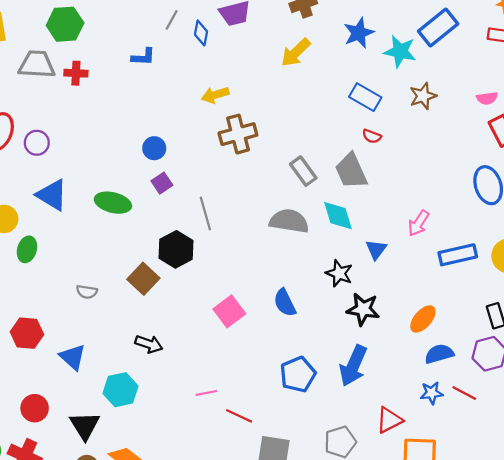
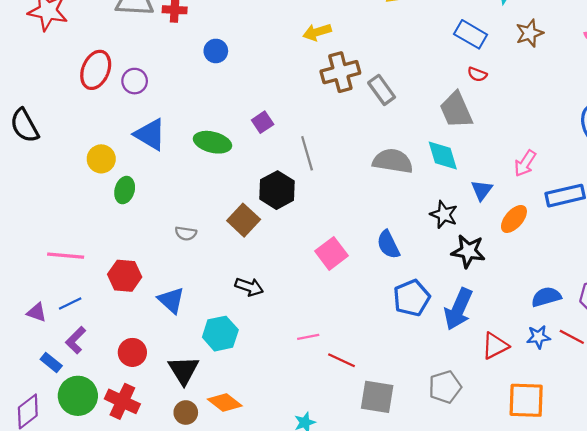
blue circle: (154, 148) -> (216, 51), moved
gray rectangle: (303, 171) -> (382, 90), moved
orange ellipse: (423, 319) -> (514, 219), moved
blue pentagon: (298, 374) -> (412, 298), moved
red triangle: (389, 420) -> (495, 346), moved

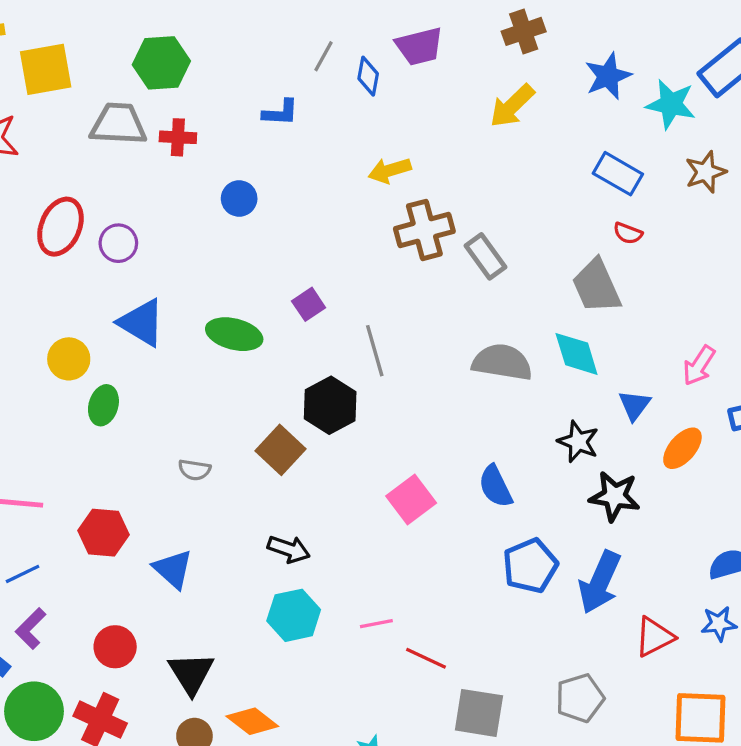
cyan hexagon: (220, 334) -> (294, 615), moved

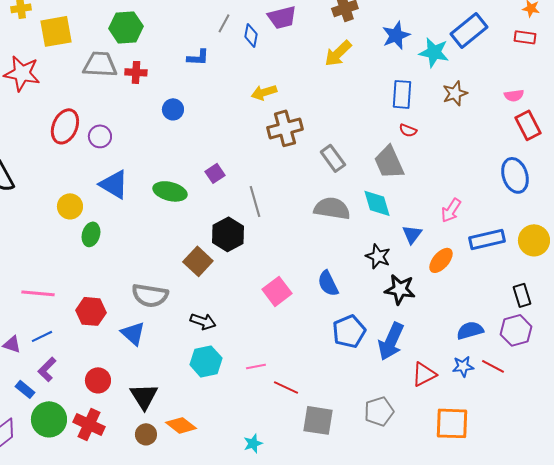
blue rectangle: (618, 174) -> (402, 94), turned 64
gray rectangle: (486, 256) -> (333, 158), moved
gray semicircle: (194, 470) -> (150, 295), moved, size x1.8

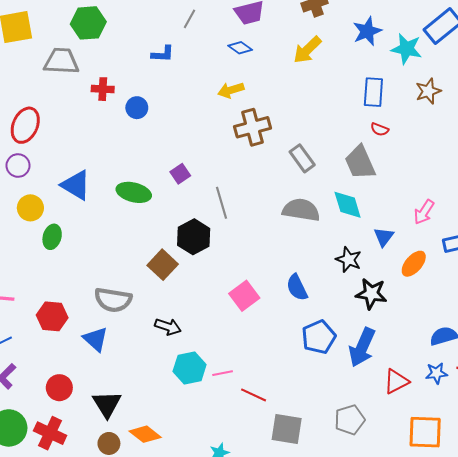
blue diamond: (251, 35) -> (240, 48), moved, turned -65
red cross: (136, 72) -> (103, 89), moved
purple circle: (100, 136) -> (18, 166), moved
cyan hexagon: (206, 361) -> (190, 368), moved

